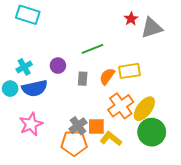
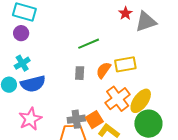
purple circle: (58, 66) -> (21, 33), moved
gray cross: (78, 126) -> (76, 119), turned 30
orange square: (96, 127) -> (94, 120), turned -30

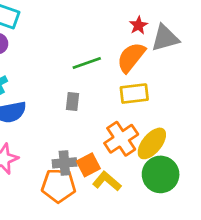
orange semicircle: (104, 70) -> (131, 57), moved, size x1.4

